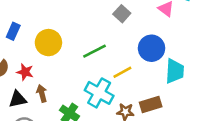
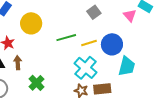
yellow line: (122, 72) -> (89, 43), moved
cyan cross: (99, 93) -> (86, 68), moved

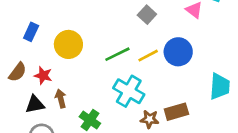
cyan trapezoid: (127, 66) -> (220, 86), moved
cyan cross: (86, 68) -> (129, 91), moved

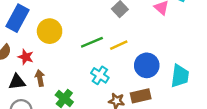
blue rectangle: (31, 32) -> (17, 18), size x1.6
blue circle: (178, 52) -> (147, 65), moved
cyan cross: (129, 91) -> (100, 75), size x0.7

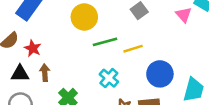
yellow circle: (50, 31) -> (84, 17), moved

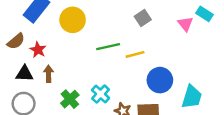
yellow circle: (84, 17) -> (73, 20), moved
cyan cross: (109, 78) -> (101, 94), moved

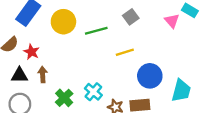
green line: (108, 47) -> (96, 31), moved

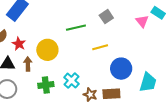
yellow circle: (63, 22) -> (47, 50), moved
green cross: (64, 98) -> (46, 85), turned 35

